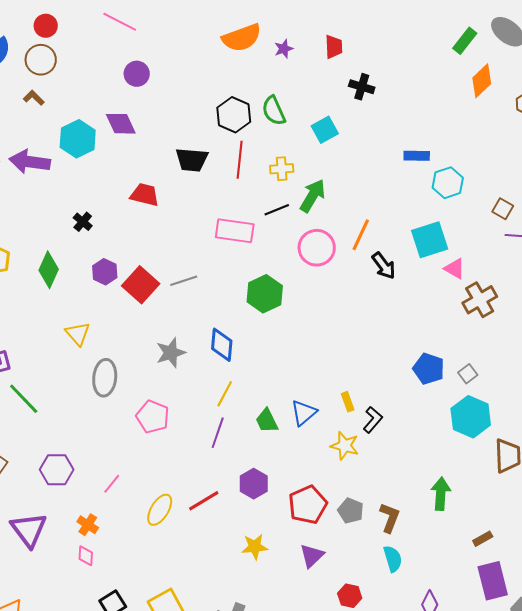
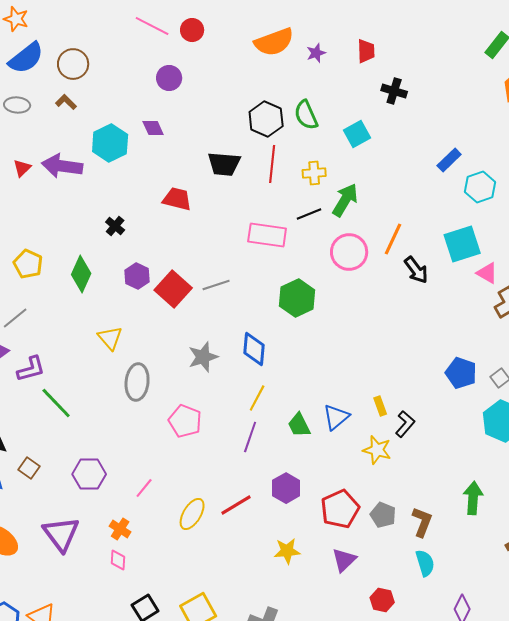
red circle: (46, 26) -> (192, 30), moved
purple diamond: (121, 124) -> (153, 128), size x0.7
blue rectangle: (417, 156) -> (449, 160), turned -45

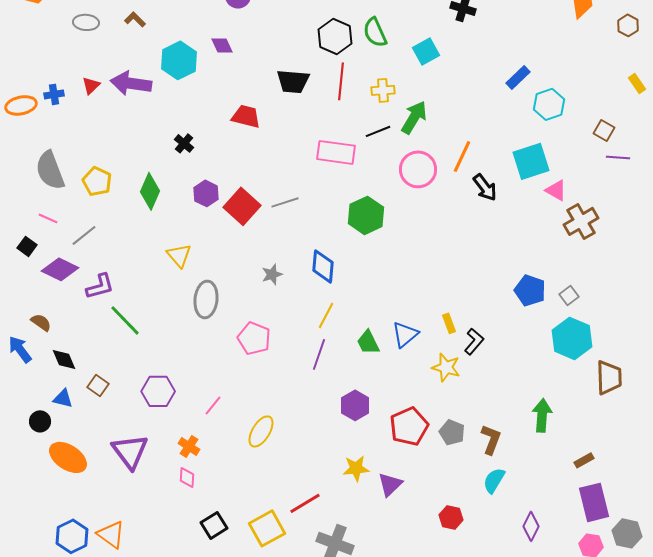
gray star: (203, 357) -> (272, 274), size x0.7
red line: (236, 505) -> (305, 503), moved
purple triangle: (344, 560) -> (390, 484), moved
cyan semicircle: (425, 563) -> (494, 480), turned -132

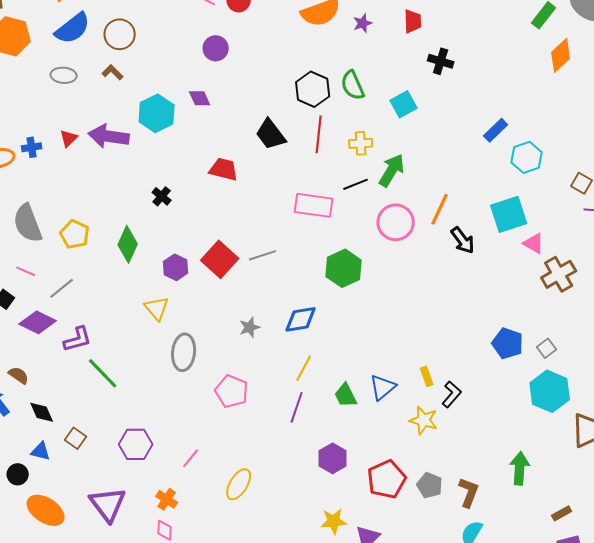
black trapezoid: (293, 81) -> (271, 134), turned 48
purple hexagon: (206, 193) -> (176, 267), moved
blue diamond: (323, 266) -> (301, 319), turned 76

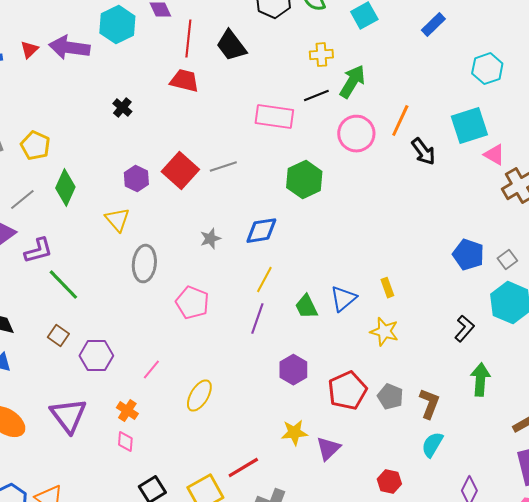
blue rectangle: (496, 130) -> (433, 25), moved
red line: (319, 134) -> (188, 39), moved
green diamond: (128, 244) -> (65, 188), moved
black L-shape: (452, 394) -> (464, 329), moved
brown square: (76, 438) -> (58, 336), moved

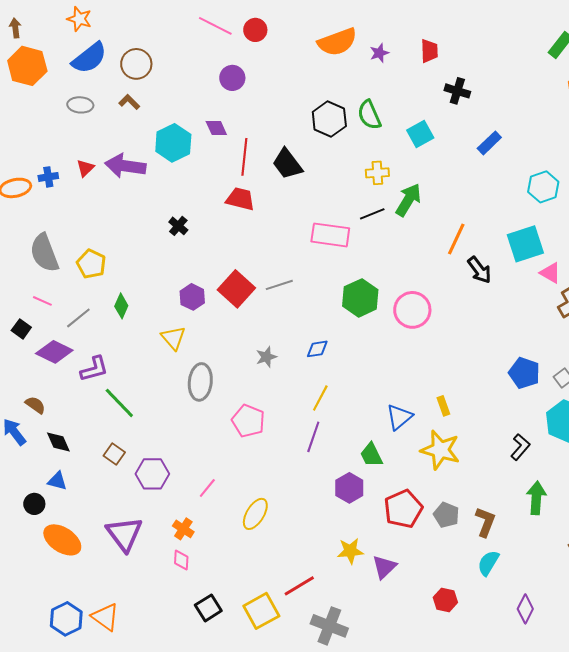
pink circle: (356, 134) -> (412, 310), moved
green diamond: (65, 188) -> (121, 306), size x0.7
blue diamond: (261, 231) -> (317, 349), size x0.7
green trapezoid: (306, 307) -> (371, 455), moved
yellow star: (384, 332) -> (440, 450), size x1.4

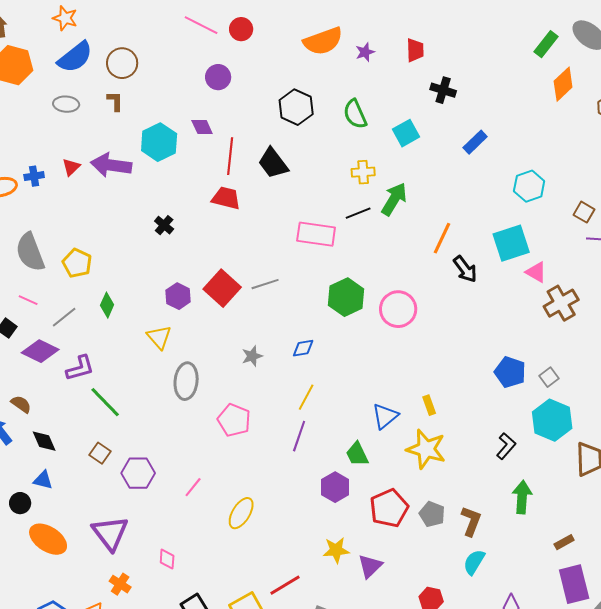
brown L-shape: (129, 102) -> (115, 101), turned 45
black hexagon: (329, 119) -> (296, 107), moved
orange cross: (183, 529) -> (120, 584), moved

